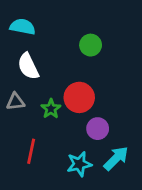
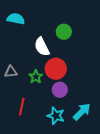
white semicircle: (28, 66) -> (42, 47), moved
purple circle: (98, 129) -> (60, 90), moved
cyan star: (79, 164) -> (56, 116), turned 30

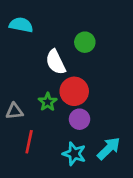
gray triangle: (11, 72) -> (14, 111), moved

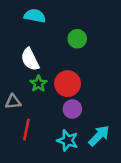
cyan semicircle: (21, 25) -> (35, 16), moved
white semicircle: (56, 62) -> (30, 59), moved
green star: (48, 102) -> (38, 84), moved

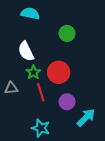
purple circle: (72, 109) -> (67, 102), moved
red line: (26, 130) -> (41, 92), moved, turned -30
cyan star: (68, 141) -> (41, 128), moved

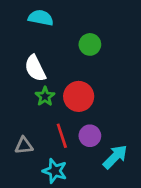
gray triangle: (11, 88) -> (24, 146), moved
red line: (41, 92) -> (62, 136), moved

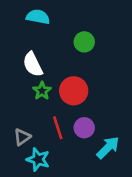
gray triangle: (24, 146) -> (22, 137), turned -30
cyan star: (55, 171) -> (38, 159), moved

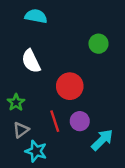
green circle: (84, 42) -> (98, 44), moved
green star: (42, 91) -> (16, 102), moved

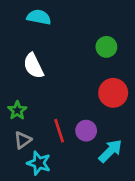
red circle: (70, 86) -> (113, 93), moved

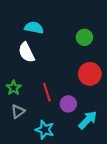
cyan semicircle: (39, 17) -> (34, 28), moved
red line: (59, 131) -> (47, 92), moved
cyan star: (39, 163) -> (45, 130), moved

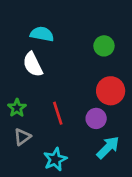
purple circle: (68, 104) -> (96, 118), moved
cyan star: (45, 130) -> (55, 159), turned 30

